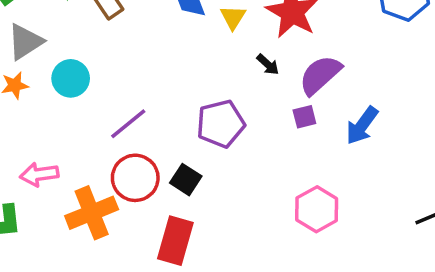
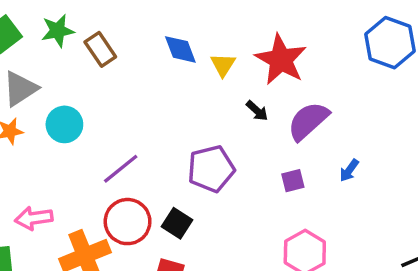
purple square: (304, 117) -> (293, 181), moved
blue arrow: (362, 125) -> (349, 170), size x0.6

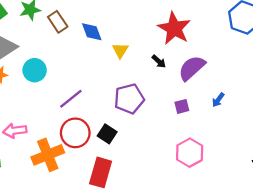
blue diamond: (180, 49) -> (92, 32), moved
yellow triangle: (223, 65) -> (120, 50), moved

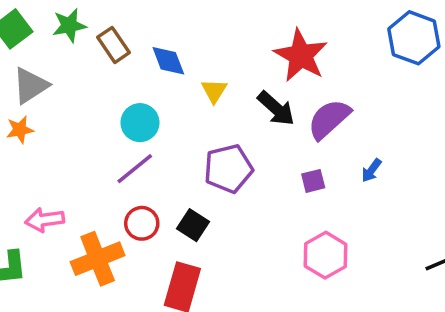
black arrow: (159, 61) -> (276, 108), size x1.6
cyan circle: (35, 70) -> (140, 123), moved
red circle: (75, 133) -> (142, 223), size x0.7

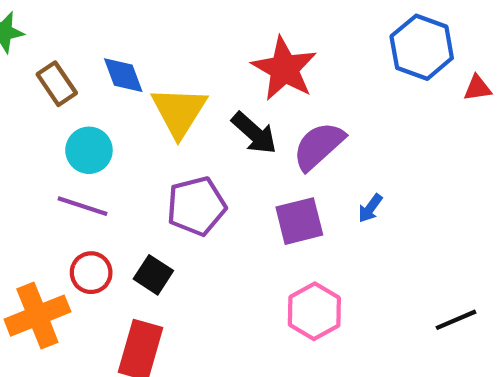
brown rectangle: (113, 45) -> (57, 84), moved
yellow triangle: (214, 91) -> (179, 112), size x1.8
purple line: (135, 169) -> (83, 206), turned 57
purple square: (313, 181) -> (299, 221), size x1.6

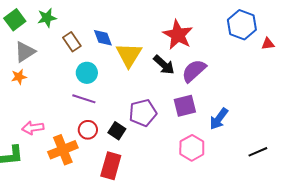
purple pentagon: (196, 206) -> (143, 113), moved
blue arrow: (370, 208) -> (219, 119), moved, size x1.6

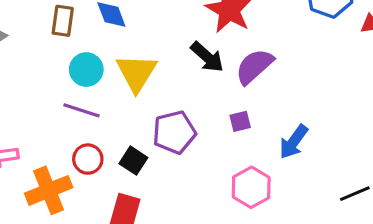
brown rectangle: (72, 42) -> (63, 21), turned 42
yellow triangle: (129, 55) -> (137, 73), moved
purple square: (185, 106) -> (240, 121), size x0.6

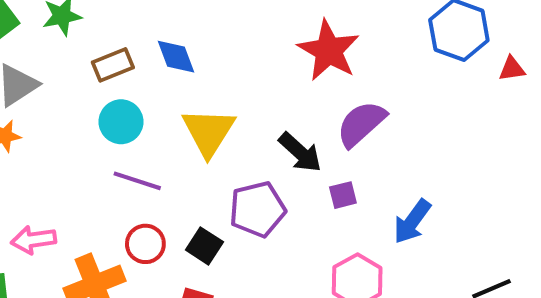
brown rectangle: (63, 21) -> (113, 65), turned 60
black arrow: (207, 57) -> (300, 152), moved
cyan circle: (86, 70) -> (121, 122), moved

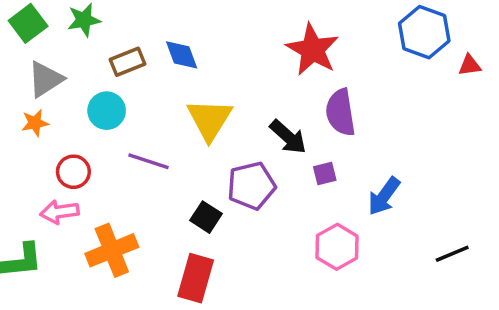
cyan circle: (121, 122) -> (107, 111), moved
purple semicircle: (361, 124) -> (340, 112), turned -57
red circle: (145, 244) -> (73, 172), moved

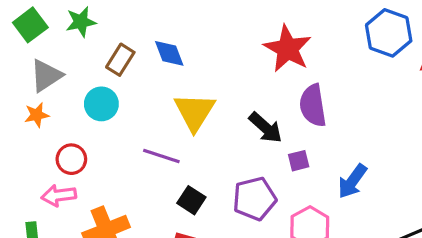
brown rectangle: (128, 62) -> (120, 60), turned -36
purple line: (148, 161) -> (161, 156), moved
purple pentagon: (251, 186) -> (254, 199), moved

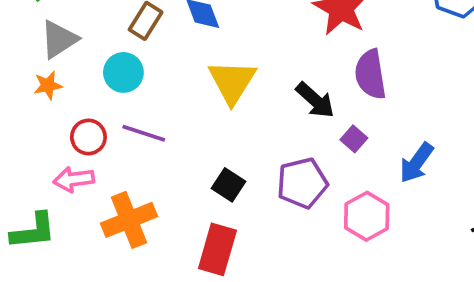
purple line: (161, 156) -> (144, 133), moved
purple square: (299, 161) -> (354, 139), turned -35

